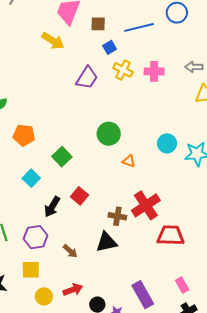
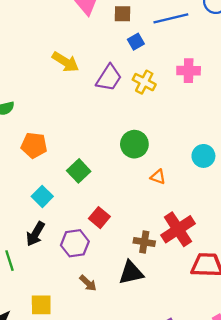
yellow arrow: (53, 41) -> (65, 62), moved
yellow cross: (123, 70) -> (144, 82), moved
black arrow: (52, 207) -> (35, 234), moved
purple hexagon: (36, 237) -> (75, 243), moved

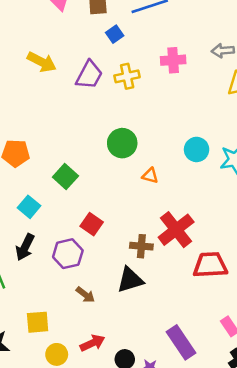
yellow cross: (144, 82) -> (127, 76), turned -35

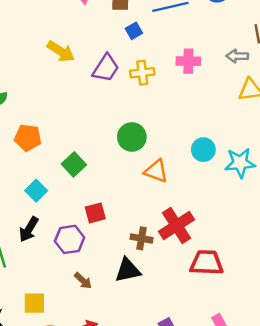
orange triangle: (150, 176) -> (156, 171), size x1.5
red square: (92, 224) -> (95, 213), turned 35

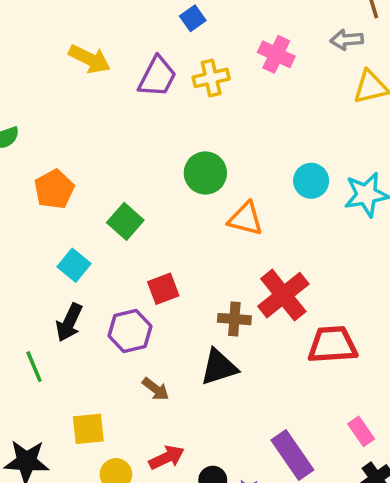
pink cross: (188, 61) -> (276, 54), turned 30
orange pentagon: (28, 138) -> (54, 189), turned -30

